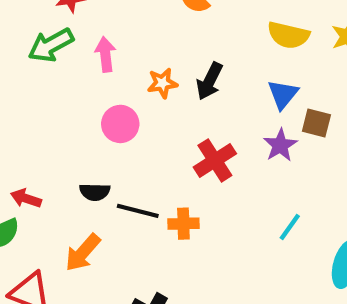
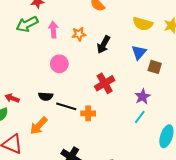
orange star: (162, 83) -> (79, 34), moved
purple star: (280, 145) -> (142, 97), moved

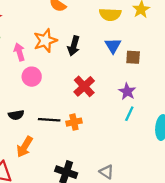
pink arrow: (53, 30) -> (19, 52), moved
orange star: (79, 34) -> (45, 41), size x1.5
black semicircle: (46, 96) -> (16, 115), moved

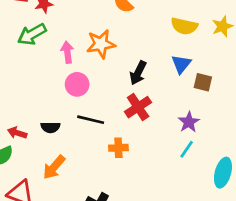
black arrow: (74, 46) -> (138, 73), moved
black line: (49, 120) -> (91, 120), moved

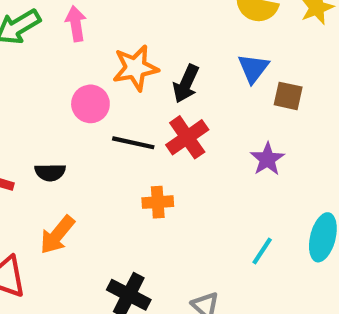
orange star: (101, 44) -> (135, 68), moved
pink arrow: (67, 52) -> (76, 24), moved
black line: (91, 120) -> (133, 143), moved
cyan line: (187, 149) -> (262, 251), moved

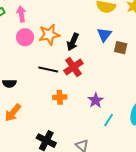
pink circle: (90, 104) -> (25, 37), moved
purple star: (267, 159) -> (96, 100), moved

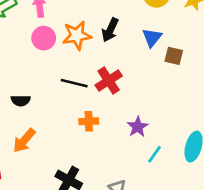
black arrow: (73, 42) -> (110, 30), moved

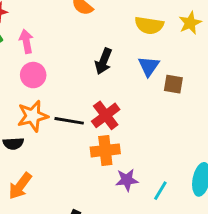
orange star: (77, 35) -> (33, 116), moved
orange cross: (89, 121) -> (105, 150), moved, size x1.4
purple star: (138, 127) -> (127, 180), moved, turned 30

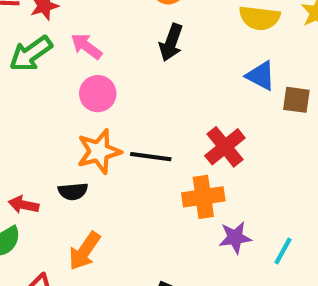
pink arrow: (26, 41) -> (86, 46), turned -40
black arrow: (103, 61) -> (171, 42), moved
blue triangle: (149, 66) -> (261, 76), turned -35
red cross: (106, 115) -> (225, 147), moved

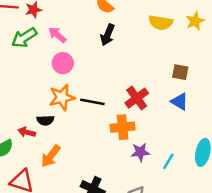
blue triangle: (261, 76) -> (180, 102), moved
red arrow: (24, 205) -> (27, 132), moved

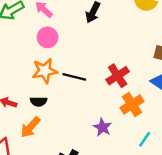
black semicircle: (45, 120) -> (39, 101), moved
orange cross: (123, 127) -> (132, 105), moved, turned -30
purple star: (140, 152) -> (102, 127), moved, turned 30

